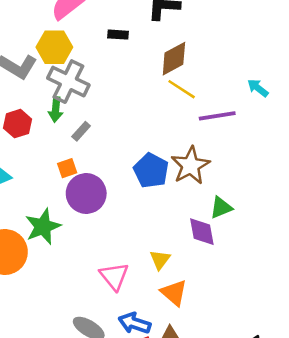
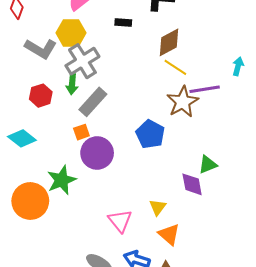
gray cross: (68, 82) -> (82, 61), turned 32
cyan arrow: (258, 88) -> (238, 66), turned 66
gray rectangle: (81, 131) -> (93, 102), size x1.8
brown star: (190, 166) -> (183, 102), moved

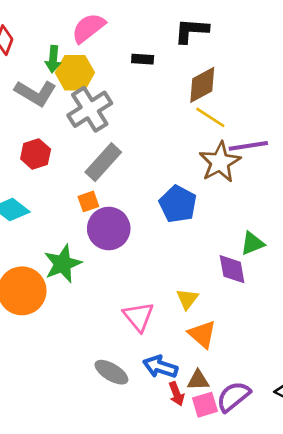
green arrow: (72, 84) -> (53, 59), moved

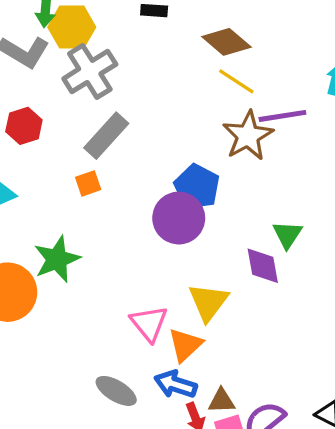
brown diamond: (202, 85) -> (226, 42), turned 69
purple circle: (109, 229) -> (179, 218), moved
green triangle: (252, 243) -> (287, 235), turned -35
yellow triangle: (187, 299) -> (208, 302), size x1.5
orange triangle: (202, 334) -> (185, 345), moved, turned 36

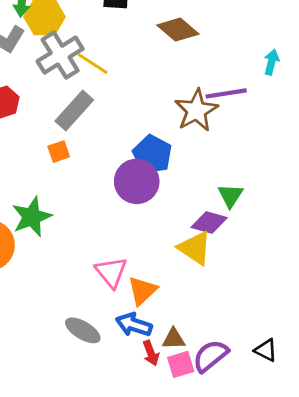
yellow line: (236, 81) -> (93, 64), moved
purple diamond: (263, 266) -> (209, 223), turned -64
yellow triangle: (208, 302) -> (195, 248), moved, turned -33

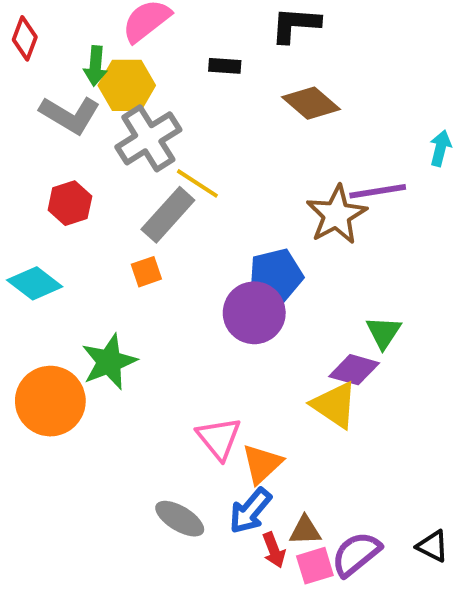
yellow line: (93, 64) -> (197, 183), moved
blue pentagon: (152, 154) -> (276, 276), turned 30
blue arrow: (134, 325) -> (250, 511), turned -68

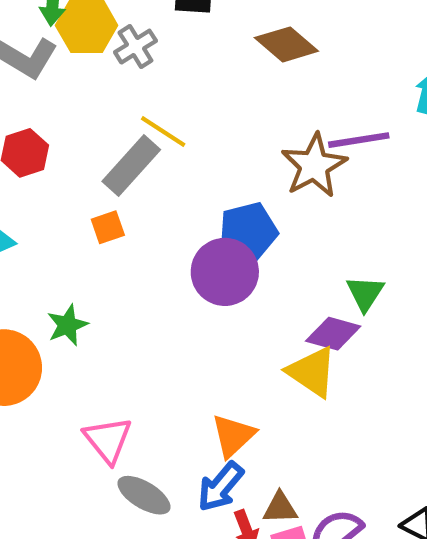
gray cross: (148, 138) -> (135, 47), moved, size x0.6
green star: (109, 362) -> (67, 325), size x0.7
pink triangle: (219, 438) -> (108, 440), moved

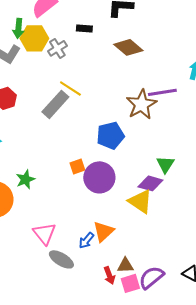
orange square: (108, 227) -> (77, 166), moved
purple circle: (225, 272) -> (99, 177), moved
blue arrow: (221, 487) -> (86, 240), moved, size x0.7

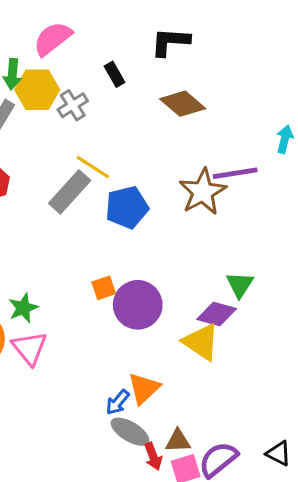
black rectangle: (84, 28) -> (114, 74), turned 56
blue pentagon: (110, 135) -> (127, 207), moved
pink triangle: (44, 233) -> (29, 348), moved
gray ellipse: (61, 259) -> (130, 432), moved

